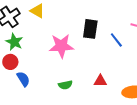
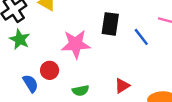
red circle: (10, 62) -> (50, 70), moved
red triangle: (100, 81) -> (122, 86), turned -32

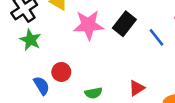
black rectangle: (110, 24) -> (124, 24), turned 30
pink star: (76, 44) -> (89, 25), moved

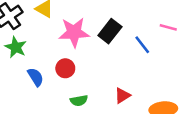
red circle: (61, 72) -> (65, 68), moved
blue semicircle: (42, 86) -> (36, 77), moved

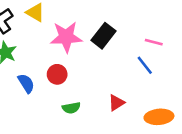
pink line: (168, 27) -> (154, 42), moved
blue line: (142, 45) -> (145, 65), moved

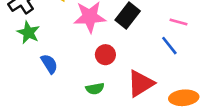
red circle: (57, 74) -> (105, 55), moved
red triangle: (116, 103) -> (141, 83), size x1.6

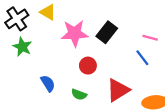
blue semicircle: (49, 64) -> (48, 83), moved
green semicircle: (95, 89) -> (79, 94), turned 32

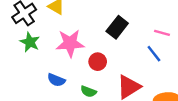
pink star: (75, 33) -> (70, 43), moved
blue semicircle: (48, 83) -> (56, 80), turned 144

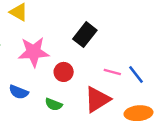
pink line: (162, 33) -> (112, 72), moved
blue line: (154, 54) -> (136, 74), moved

